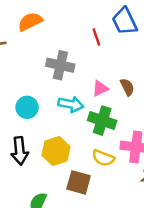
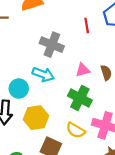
cyan arrow: (71, 104) -> (43, 74), moved
cyan circle: (27, 107) -> (19, 89), moved

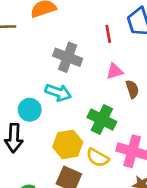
pink triangle: (83, 70) -> (115, 71), moved
yellow hexagon: (36, 118) -> (68, 144), moved

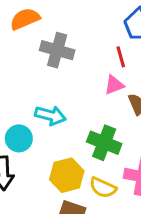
red line: (108, 34) -> (121, 57), moved
gray cross: (68, 57) -> (57, 50), moved

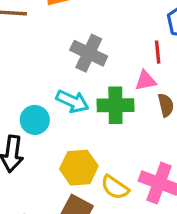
gray cross: (57, 50) -> (89, 53), moved
green cross: (104, 143) -> (115, 105), moved, turned -32

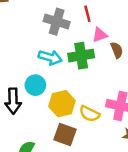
red line: (158, 52) -> (87, 14), moved
cyan circle: (35, 120) -> (35, 85), moved

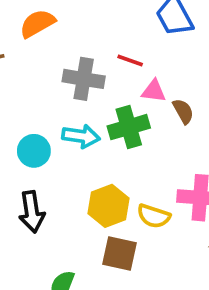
red line: (87, 14) -> (130, 61), turned -49
pink triangle: (100, 35) -> (154, 91), turned 35
cyan circle: (35, 85) -> (34, 151), moved

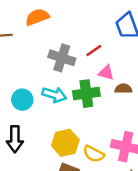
red line: (130, 61) -> (94, 50), turned -63
brown semicircle: (183, 111) -> (123, 89), turned -70

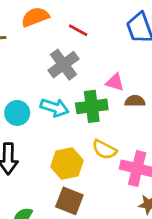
red line: (94, 50) -> (78, 30), moved, turned 63
gray cross: (62, 58) -> (63, 65), turned 35
yellow semicircle: (94, 154) -> (104, 150), moved

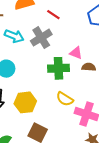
cyan arrow: (55, 108) -> (14, 36), moved
yellow hexagon: (67, 164) -> (25, 102), moved

